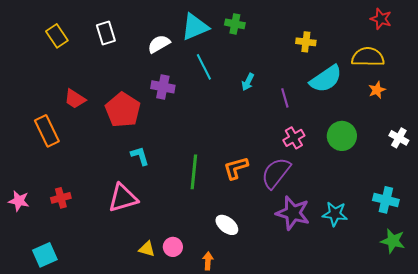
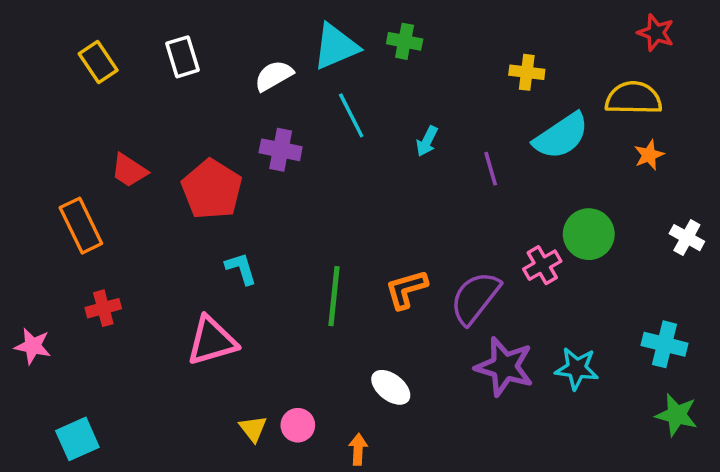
pink cross: (294, 138) -> (542, 265), moved
red cross: (61, 198) -> (103, 308), moved
yellow triangle: (147, 249) -> (253, 429), turned 36

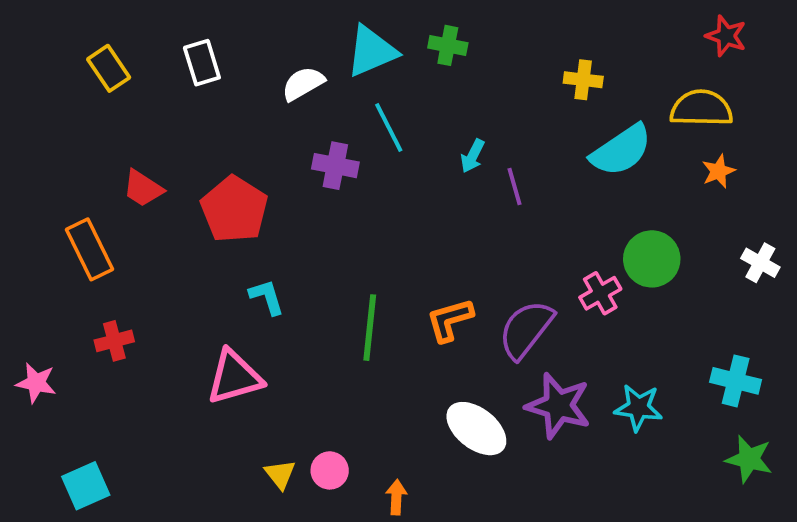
purple cross: (281, 150) -> (335, 166), moved
purple line: (491, 169) -> (515, 186), moved
white ellipse: (391, 387) -> (476, 429), moved, size x1.4

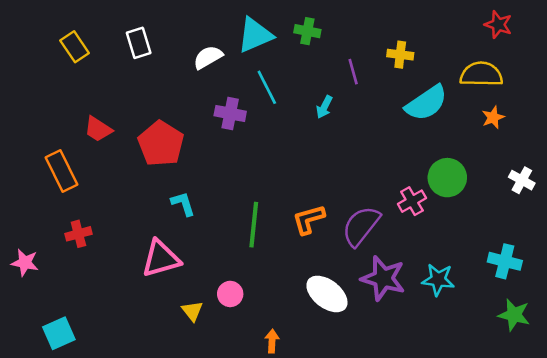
purple line: (515, 186) -> (353, 72), moved
pink circle: (330, 470) -> (230, 294), moved
yellow triangle: (280, 474) -> (192, 311), moved

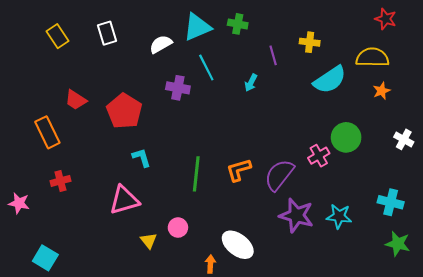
white ellipse: (327, 294) -> (238, 245), moved
cyan square: (59, 333) -> (45, 258), turned -35

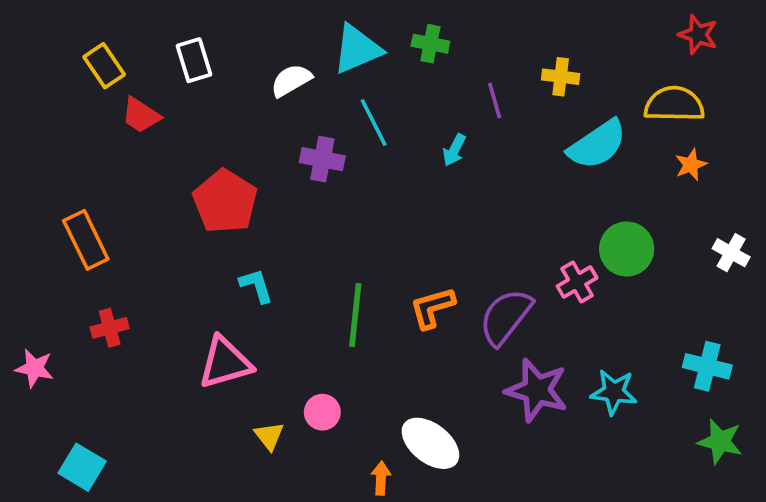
red trapezoid: (76, 100) -> (141, 115), moved

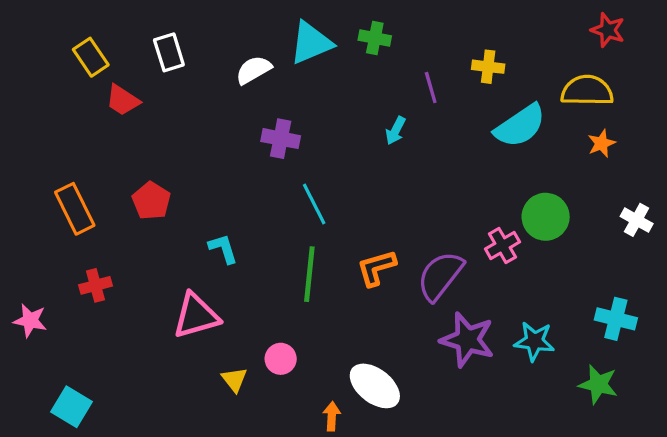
cyan line: (374, 123) -> (314, 204), moved
red pentagon: (225, 201) -> (151, 201), moved, size x0.7
green star: (720, 441) -> (598, 384), moved

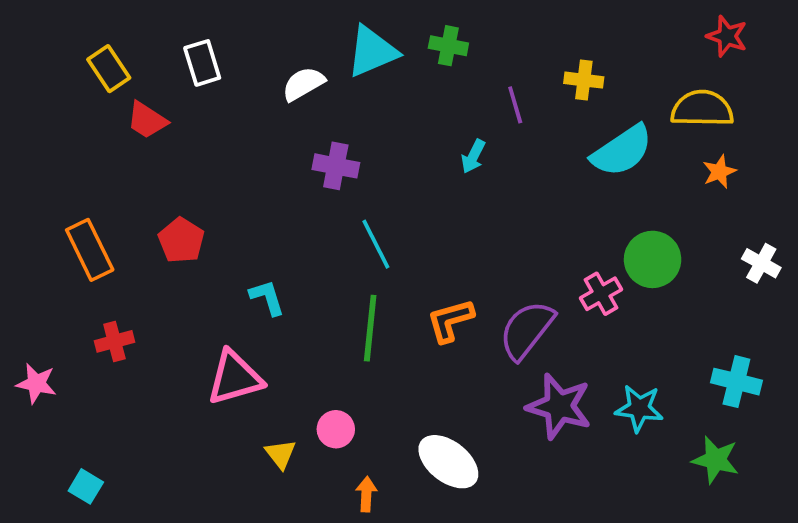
cyan square: (72, 407) -> (86, 486), size x0.7
orange arrow: (332, 416) -> (366, 494), moved

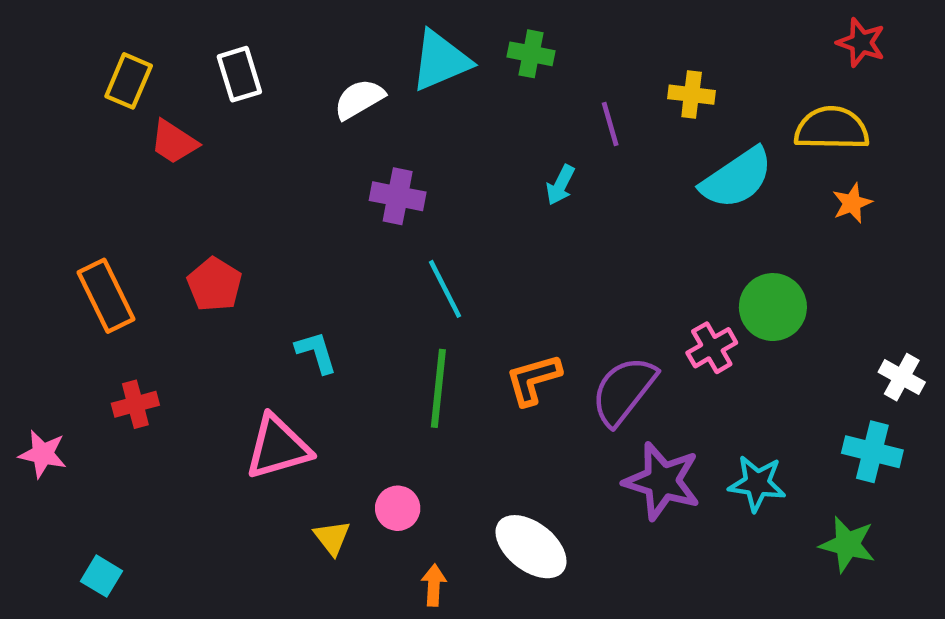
yellow rectangle: (109, 69) -> (129, 81), turned 57
white cross: (761, 263) -> (902, 377), moved

